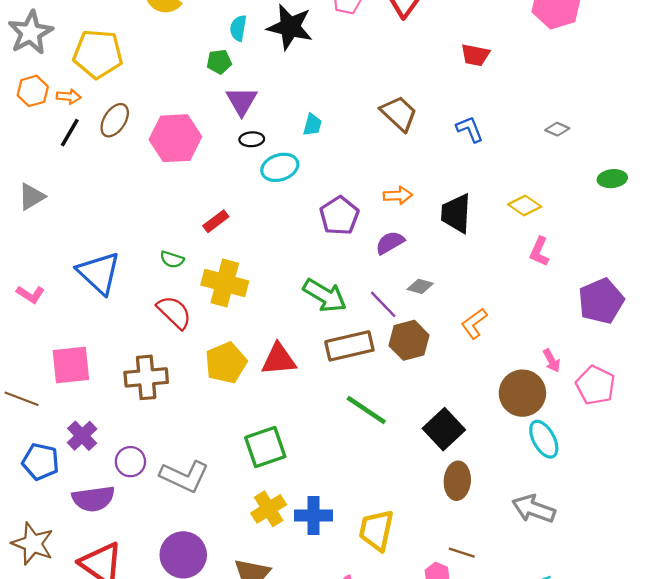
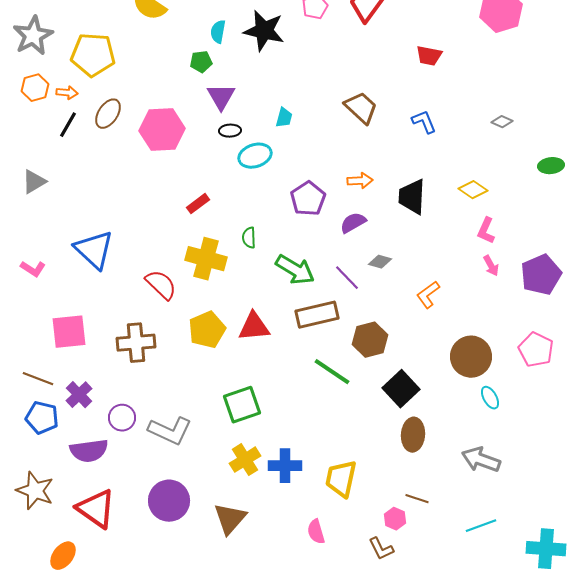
green semicircle: (172, 259) -> (249, 238), moved, turned 70
brown hexagon: (409, 340) -> (370, 340), moved
pink arrow: (552, 361) -> (491, 266), moved
brown line: (21, 399) -> (38, 379), moved
cyan ellipse: (544, 439) -> (490, 398), size x0.7

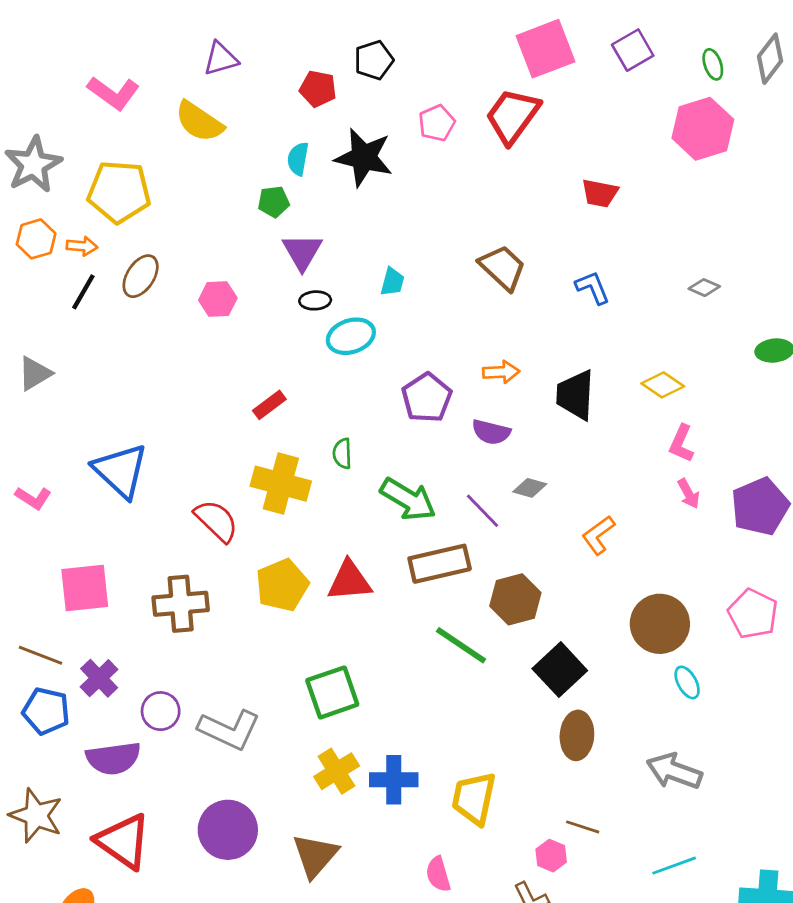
pink hexagon: (162, 130) -> (218, 299), size x0.6
purple semicircle: (353, 223) -> (491, 432), turned -136

